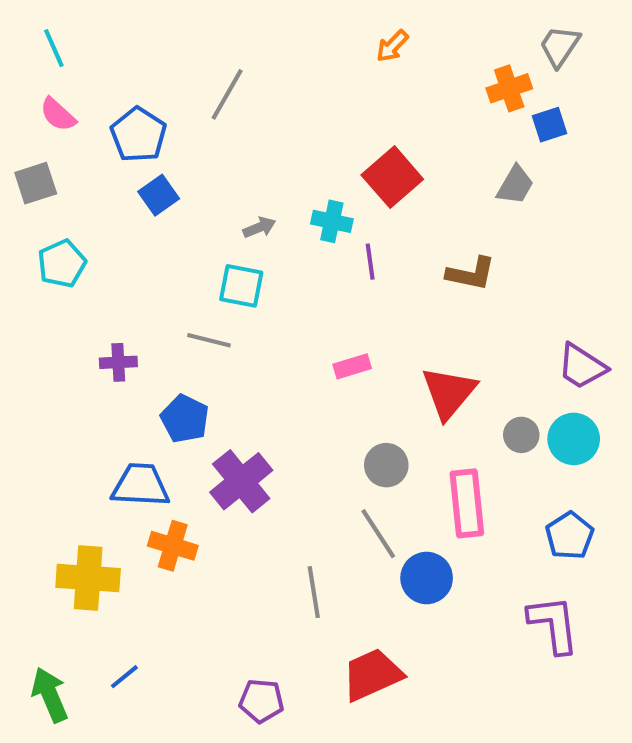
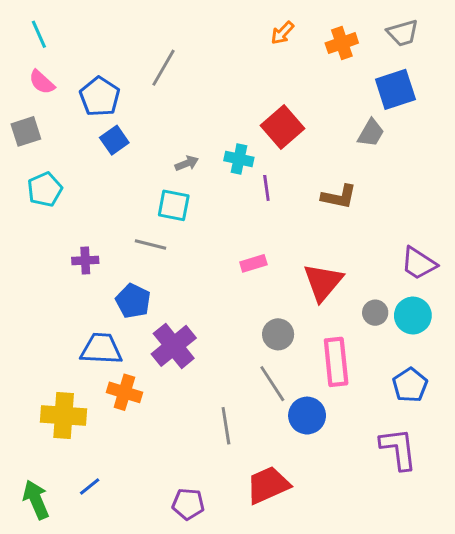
gray trapezoid: (560, 46) -> (403, 33), turned -140
orange cross: (509, 88) -> (342, 43), moved
blue square: (549, 125) -> (395, 89), size x1.6

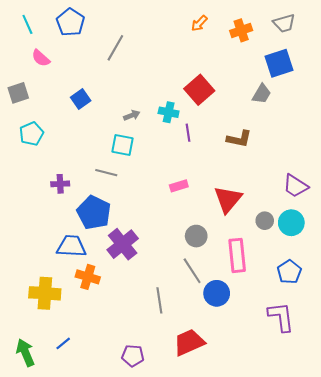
pink semicircle: (42, 82) -> (41, 58), moved
blue pentagon: (100, 97) -> (70, 22), moved
blue pentagon: (133, 301) -> (94, 213), size x1.4

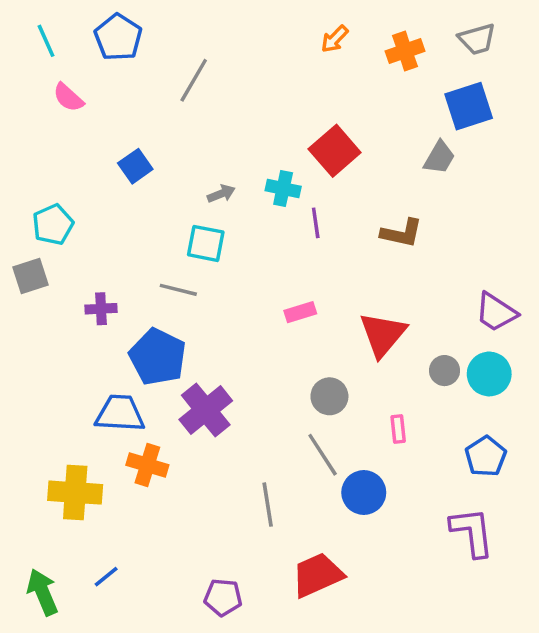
gray square: (18, 93) -> (31, 276), moved
pink rectangle: (237, 255) -> (398, 429), size x0.5

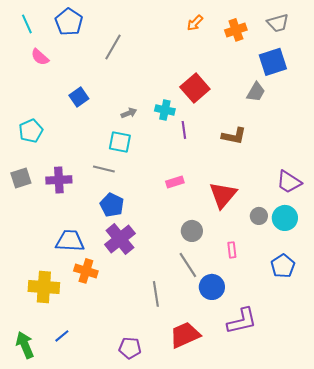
gray square: (31, 276) -> (21, 178), moved
purple cross: (101, 309) -> (59, 180), size x1.4
blue pentagon: (158, 357) -> (112, 205), moved, size x0.7
purple L-shape: (472, 532) -> (242, 321), moved, turned 84

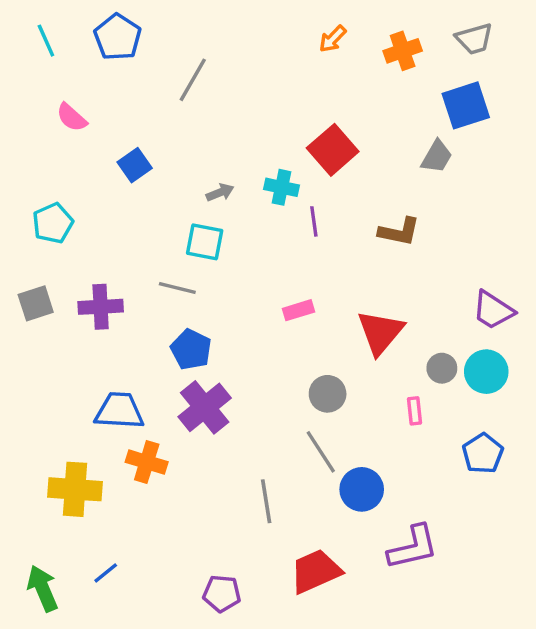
pink semicircle: (40, 57) -> (72, 117), moved
pink rectangle: (232, 250) -> (415, 411), moved

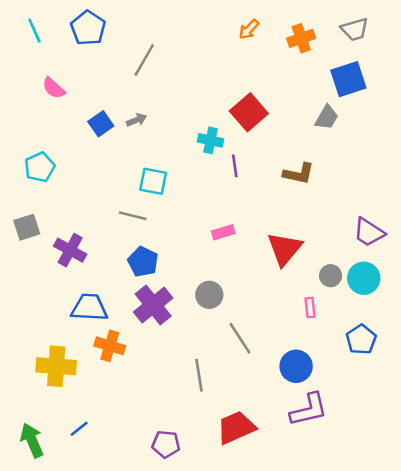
gray arrow: (220, 192) -> (137, 120), moved
purple cross: (101, 307) -> (70, 250), moved, turned 32
gray circle: (328, 394) -> (209, 295), moved
blue circle: (362, 489) -> (296, 366), moved

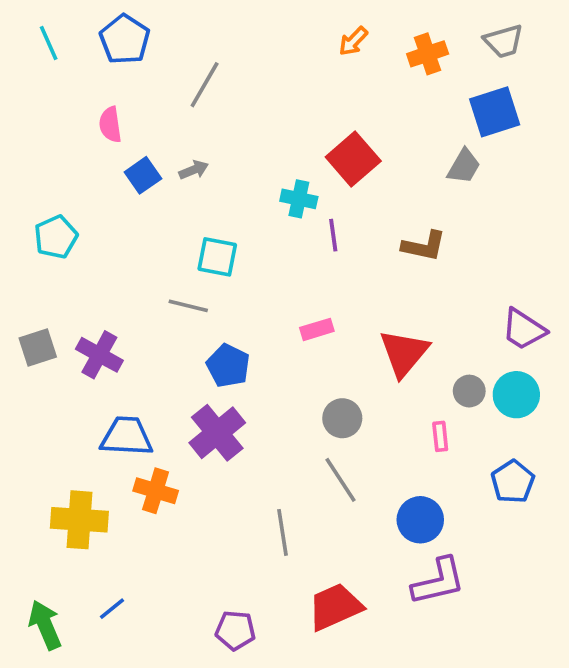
pink semicircle: (54, 88) -> (110, 125), moved, turned 40
gray square: (27, 227) -> (38, 348), moved
blue pentagon: (143, 262) -> (228, 366), moved
gray circle: (209, 295) -> (342, 418), moved

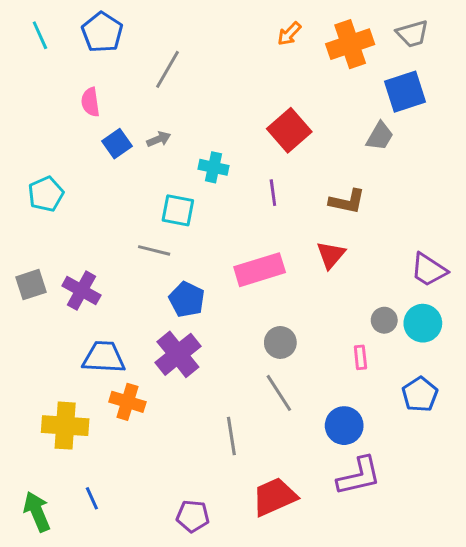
orange cross: (428, 54) -> (350, 44), size x1.4
cyan cross: (299, 199) -> (214, 167), moved
pink rectangle: (317, 329) -> (260, 270), size x1.8
red triangle: (404, 353) -> (331, 255), moved, size x0.7
blue line: (112, 609) -> (92, 498), turned -75

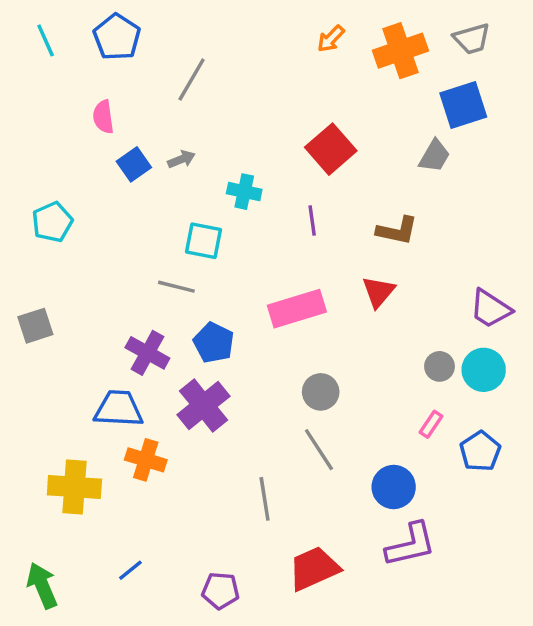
purple cross: (81, 291) -> (147, 353), moved
pink rectangle: (360, 357) -> (431, 424), moved, turned 40
blue line: (92, 498) -> (130, 570), moved, turned 75

